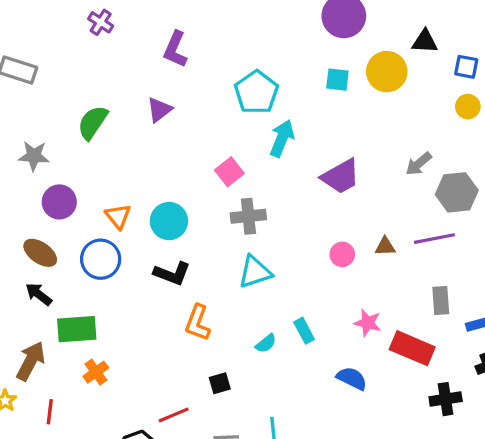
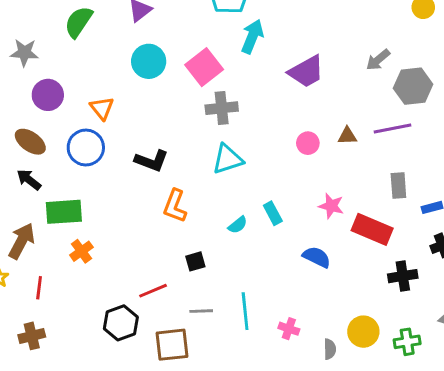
pink square: (229, 172) -> (204, 67), size x1.4
cyan circle: (169, 221) -> (149, 61), moved

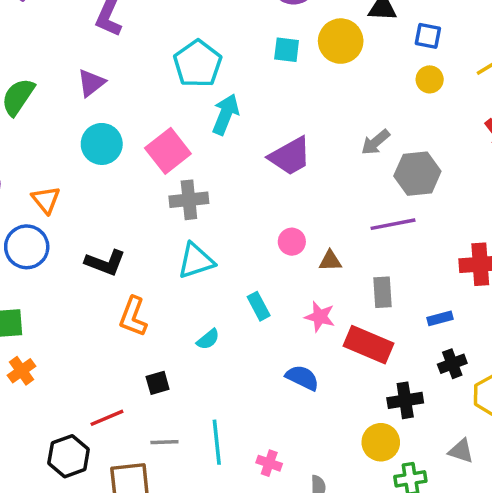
brown triangle: (347, 136) -> (330, 261), moved
gray rectangle: (398, 185) -> (383, 292), moved
cyan rectangle: (273, 213) -> (259, 306), moved
yellow circle: (363, 332) -> (381, 442), moved

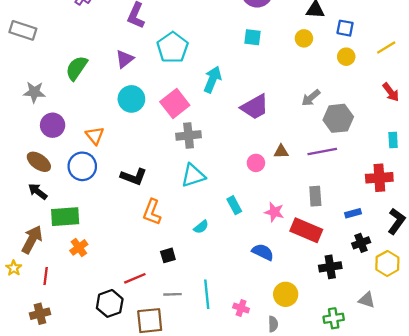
yellow circle: (341, 41) -> (304, 38), moved, size x0.6
cyan pentagon: (198, 64) -> (173, 48), moved
brown triangle: (330, 261) -> (281, 151), moved
yellow circle: (381, 442) -> (286, 294), moved

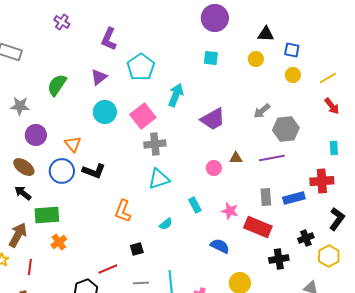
yellow line: (386, 48) -> (328, 78), moved
black L-shape: (134, 177) -> (94, 171), moved
blue rectangle: (353, 213) -> (294, 198), moved, size x1.5

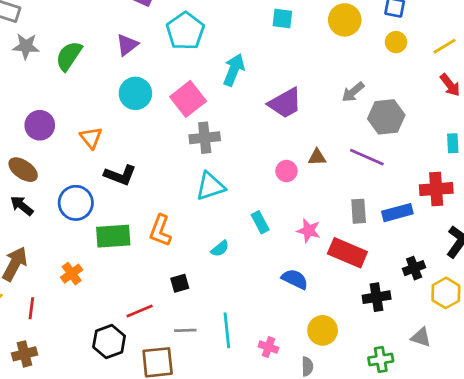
yellow circle: (256, 59) -> (345, 20), size x1.5
gray star: (20, 106) -> (26, 46), moved
purple line: (272, 158) -> (367, 157), turned 35
blue circle: (62, 171) -> (76, 203), moved
green rectangle: (47, 215) -> (113, 236), moved

